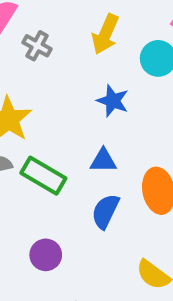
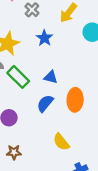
blue star: (113, 101) -> (44, 38), moved

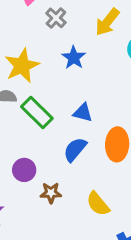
brown star: (14, 152) -> (51, 193), moved

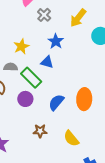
yellow star: (22, 66) -> (21, 46), size x0.7
blue triangle: (83, 113) -> (47, 62), moved
purple circle: (24, 170) -> (25, 99), moved

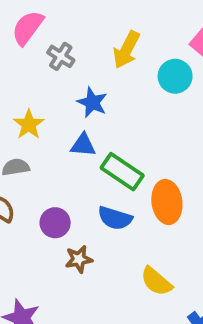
green rectangle: (31, 78) -> (122, 172), moved
blue semicircle: (56, 102) -> (115, 218), turned -102
brown star: (40, 131) -> (79, 259), moved

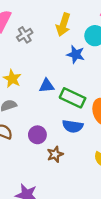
gray cross: (61, 56) -> (25, 35), turned 35
blue star: (92, 102) -> (76, 54), moved

